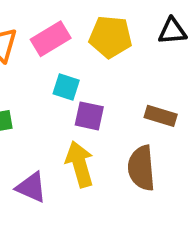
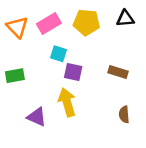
brown semicircle: (141, 168) -> (124, 114), moved, size x0.6

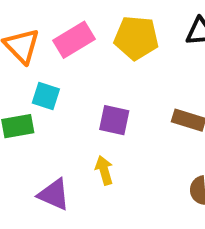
cyan square: (59, 54) -> (46, 96), moved
yellow arrow: (67, 102) -> (104, 170), size x0.6

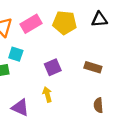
purple square: (114, 120) -> (53, 67), turned -35

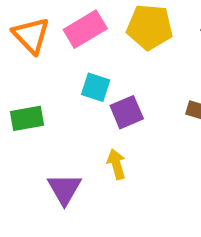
cyan square: (16, 54) -> (96, 87), moved
purple triangle: (20, 107) -> (64, 189), turned 36

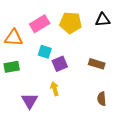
orange triangle: (31, 35) -> (14, 38), moved, turned -42

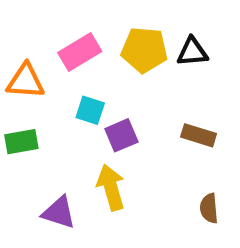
black triangle: (103, 20) -> (192, 52), moved
yellow arrow: (55, 89) -> (111, 187), size x1.5
purple triangle: (30, 101) -> (59, 212), turned -42

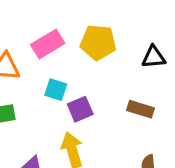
black triangle: (192, 52) -> (154, 57), moved

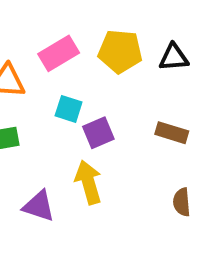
black triangle: (154, 57) -> (174, 57), moved

